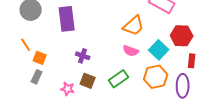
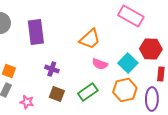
orange trapezoid: (134, 26) -> (90, 39), moved
pink star: (68, 89) -> (27, 102), moved

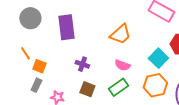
pink semicircle: (100, 64) -> (122, 65), moved

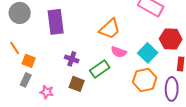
pink semicircle: (122, 65) -> (119, 52), moved
green rectangle: (118, 87) -> (100, 69), moved

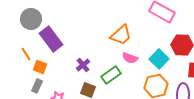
purple rectangle: (56, 22) -> (51, 39), moved, turned -30
purple cross: (72, 59) -> (83, 65), turned 32

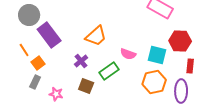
orange trapezoid: (121, 35) -> (96, 36), moved
cyan square: (159, 59) -> (157, 55), turned -30
orange square: (40, 67) -> (38, 63), turned 32

